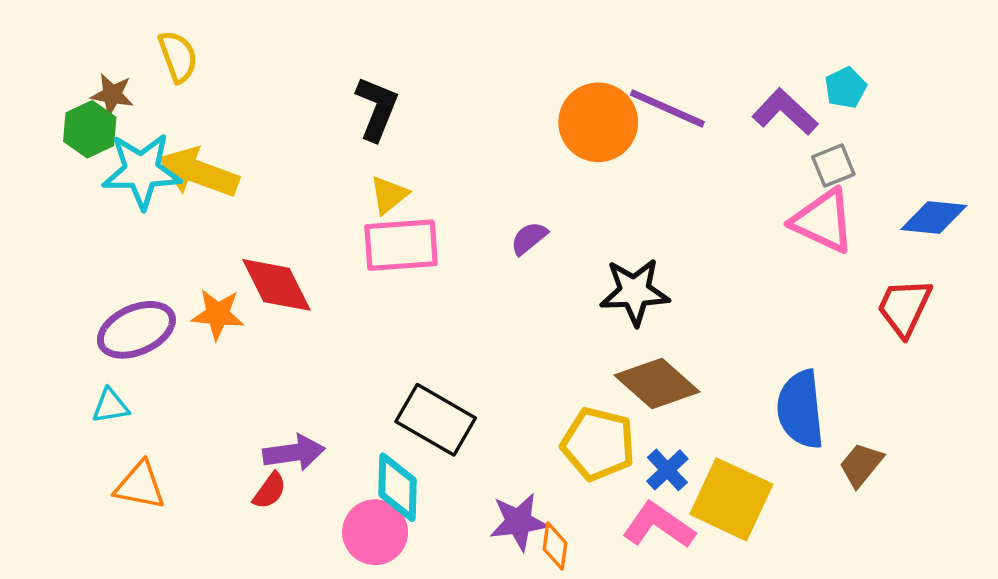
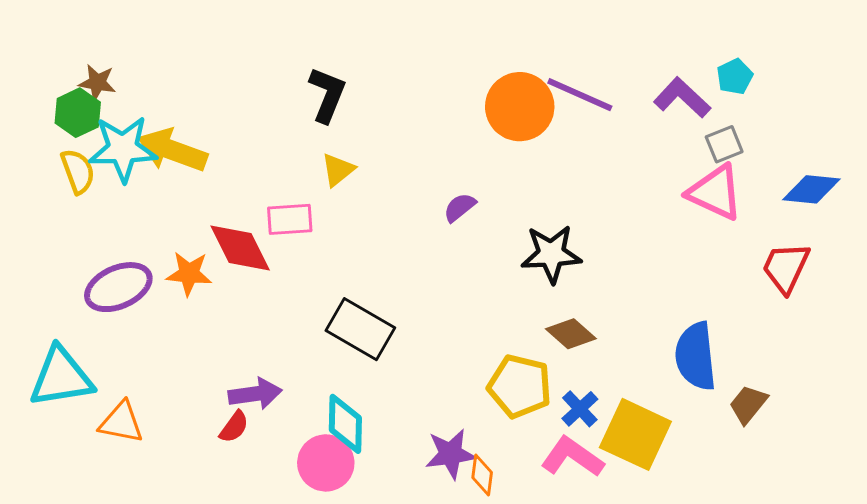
yellow semicircle: (178, 57) -> (78, 171), moved
pink rectangle: (401, 245) -> (290, 219), moved, size x0.7
brown diamond: (657, 383) -> (571, 334), size x0.7
cyan triangle: (110, 406) -> (61, 377), moved, size x2.0
black rectangle: (436, 420) -> (360, 329), moved

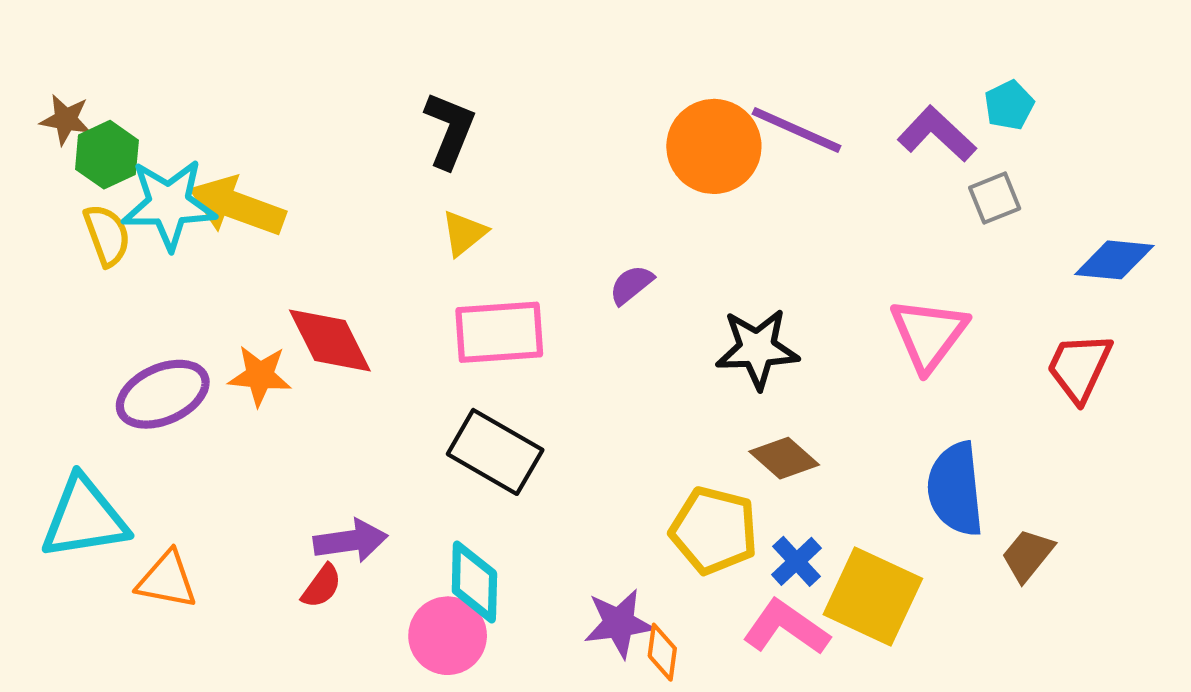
brown star: (97, 83) -> (66, 120), moved
pink triangle: (715, 192) -> (929, 334), moved, turned 42
pink rectangle: (290, 219) -> (499, 332), moved, size x1.4

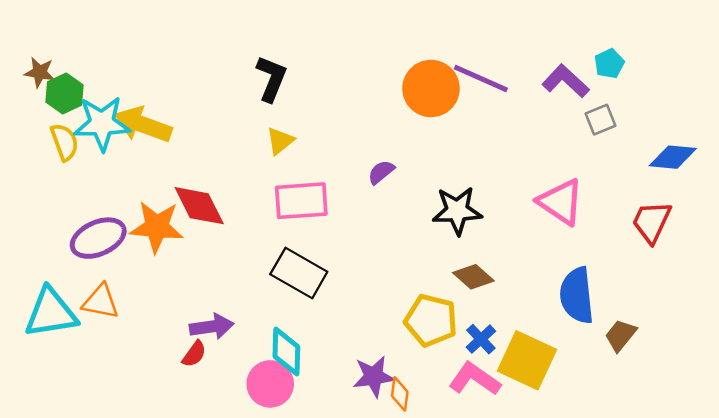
pink triangle: (929, 334) -> (561, 202), turned -33
orange star: (260, 376) -> (157, 227), size x1.4
orange triangle: (167, 580) -> (101, 302), moved

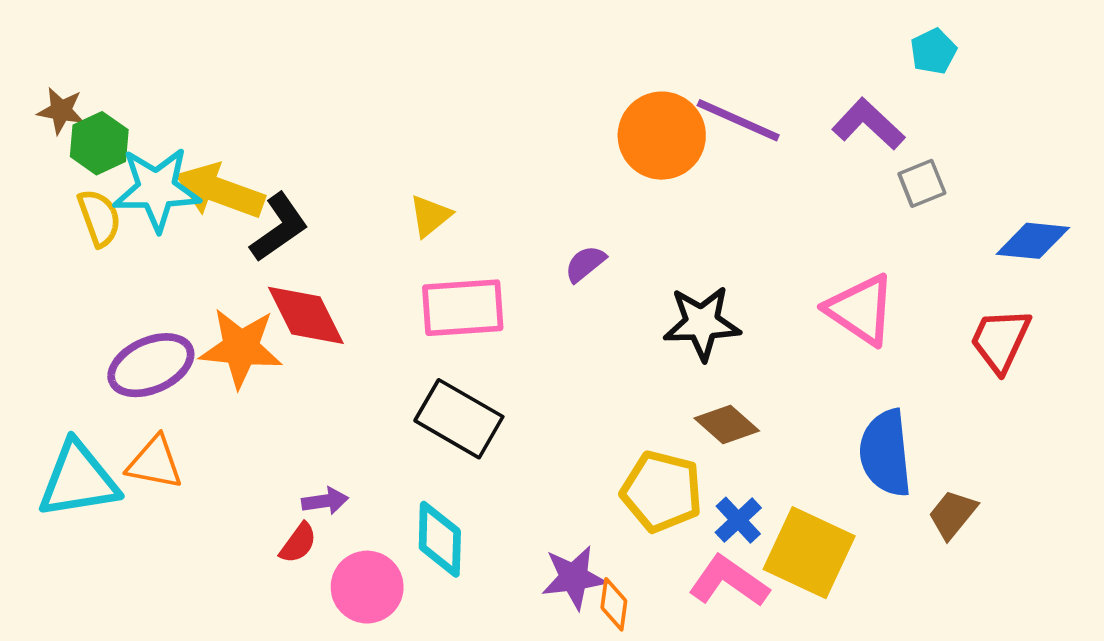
cyan pentagon: (609, 64) -> (933, 51), moved
black L-shape: (271, 79) -> (279, 227), moved, turned 33
purple arrow: (212, 327) -> (325, 501), size x0.7
pink circle: (270, 384) -> (367, 587), moved

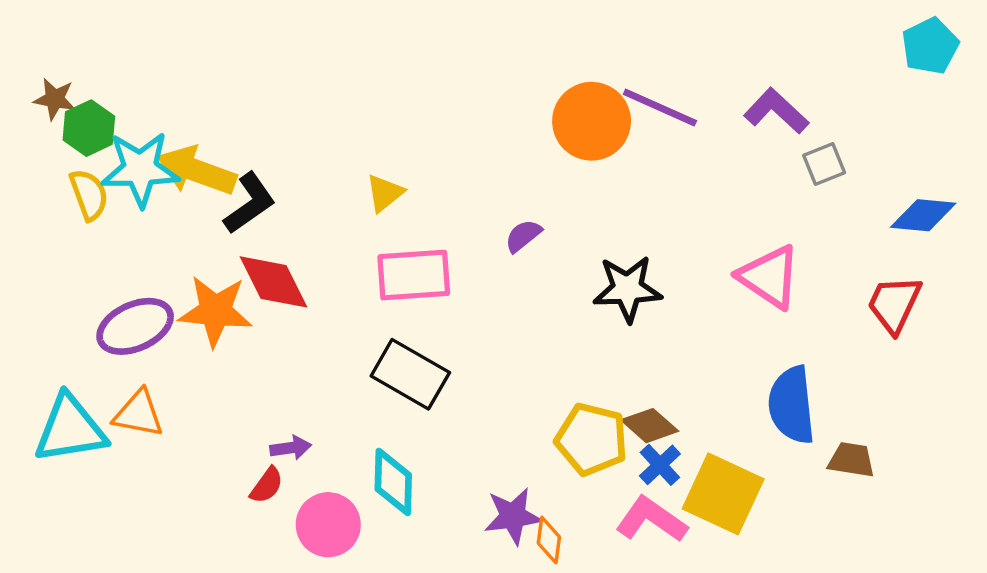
cyan pentagon: (933, 51) -> (930, 46), moved, size x1.4
brown diamond: (727, 424) -> (650, 426), moved
brown trapezoid: (953, 514) -> (851, 460), turned 60

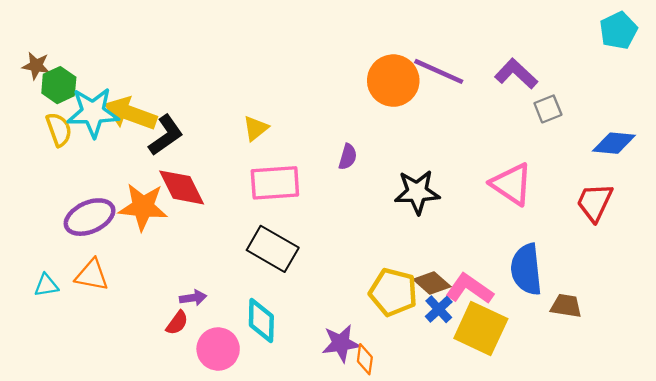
purple semicircle: (523, 236) -> (348, 157), turned 145
cyan triangle: (70, 429) -> (46, 285), size x0.5
pink L-shape: (651, 520) -> (469, 289), moved

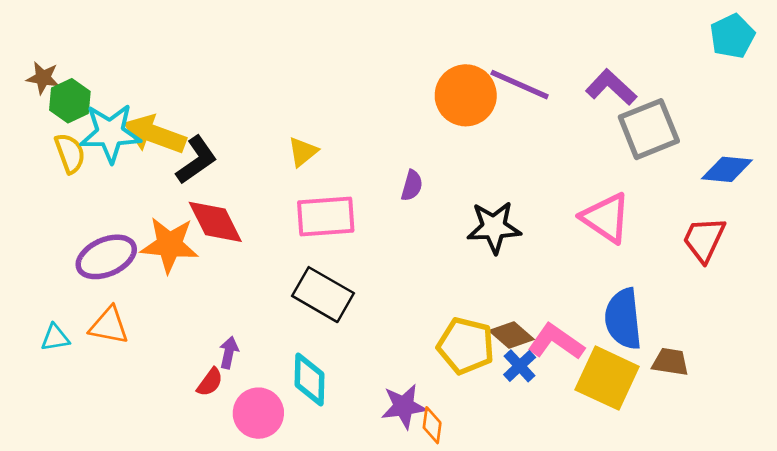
gray square: (548, 109) -> (649, 129), size x1.8
purple arrow: (193, 298) -> (229, 352), turned -70
yellow square: (481, 329) -> (607, 378), moved

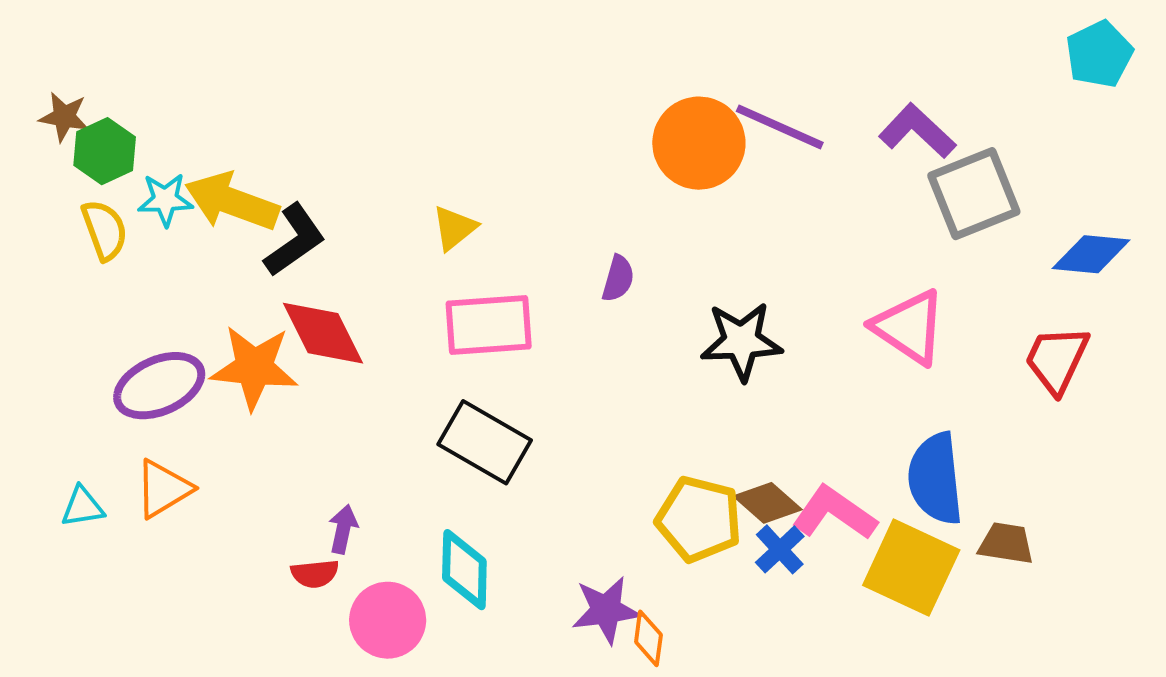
cyan star: (110, 133) -> (165, 200), size x0.6
orange triangle: (109, 326) -> (163, 489), turned -42
red semicircle: (210, 382) -> (315, 574), turned 48

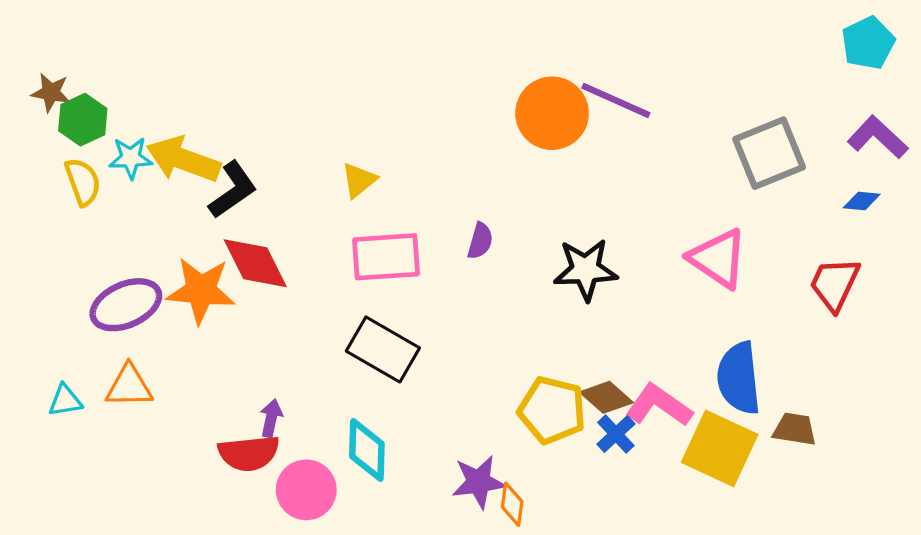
purple L-shape: (917, 131) -> (878, 137), moved
blue diamond: (1091, 254) -> (862, 201), size x0.6
purple semicircle: (618, 279) -> (480, 241), moved
orange triangle: (163, 489) -> (129, 386), turned 30
red semicircle: (315, 574) -> (249, 453), size x1.6

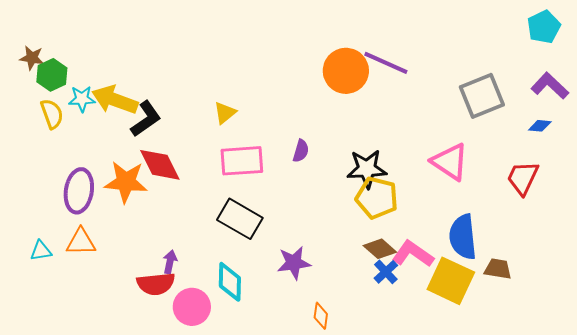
purple ellipse: (126, 305) -> (79, 191), turned -57
yellow pentagon: (552, 410) -> (377, 198), moved
purple star: (479, 482) -> (294, 263), moved

